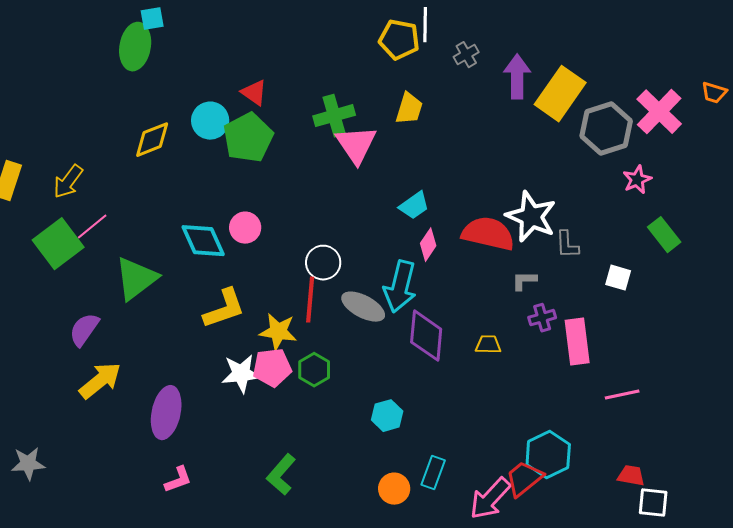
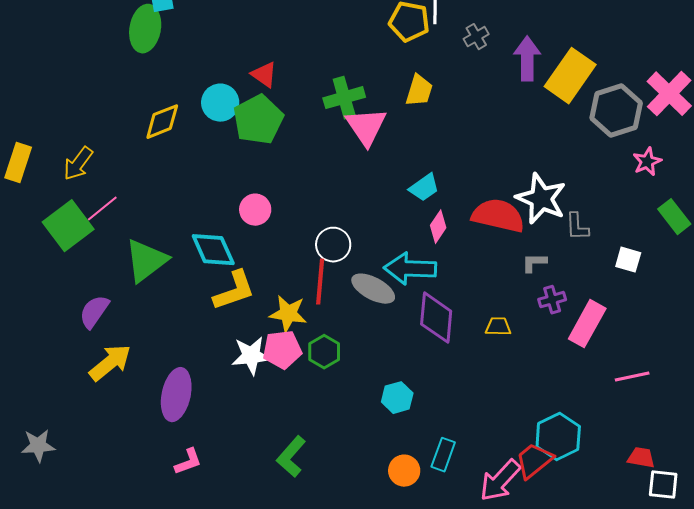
cyan diamond: (203, 241) -> (213, 250), moved
cyan arrow: (400, 287) -> (410, 269), turned 78
pink rectangle: (577, 342) -> (587, 324), turned 36

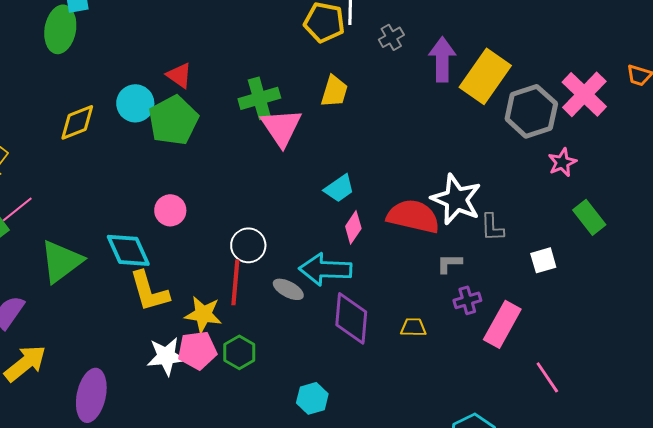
white square: (628, 260) -> (543, 260), turned -32
gray ellipse: (373, 289) -> (288, 289), size x0.7
yellow L-shape: (234, 291) -> (149, 291), turned 93
pink line: (632, 377) -> (547, 377), turned 68

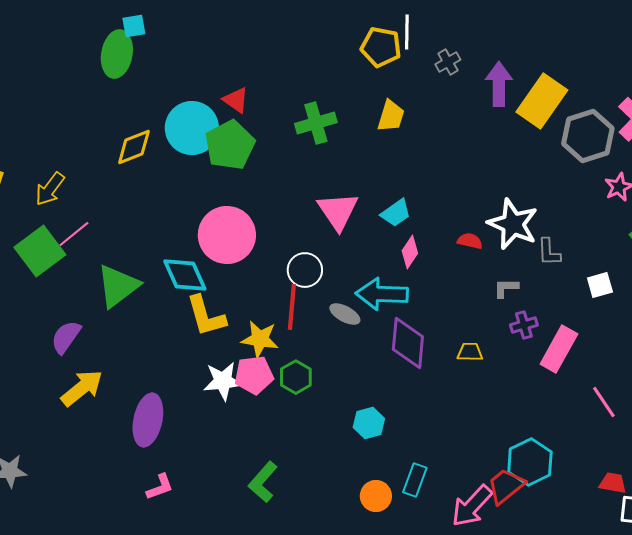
cyan circle: (135, 103) -> (192, 128), size x1.4
pink triangle: (281, 127) -> (338, 211), moved
pink circle: (170, 210) -> (227, 235), size x1.8
red semicircle: (413, 216) -> (470, 241), size x0.5

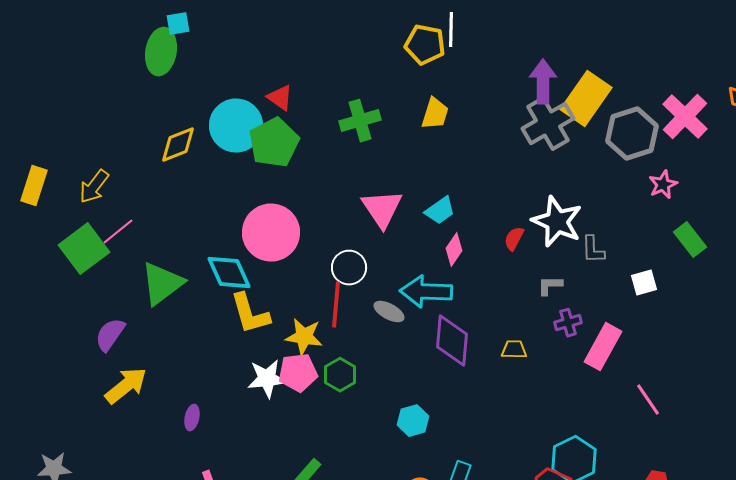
gray cross: (448, 62) -> (548, 124), moved, size x2.0
red semicircle: (470, 241) -> (514, 239), turned -75
purple ellipse: (148, 420) -> (192, 418), size x0.5

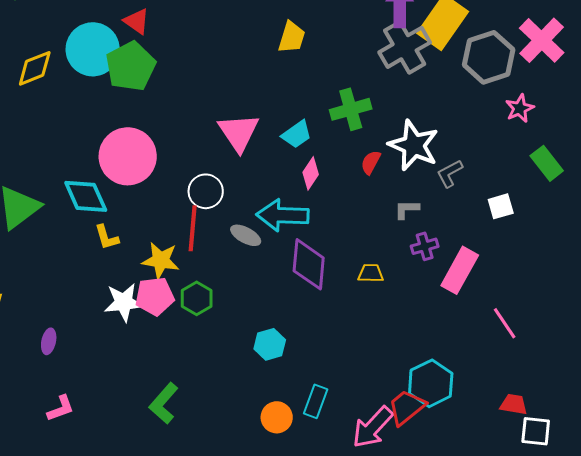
green cross: (360, 121) -> (351, 109), moved
gray L-shape: (593, 250) -> (450, 173), turned 64
yellow L-shape: (250, 314) -> (107, 237), size x0.6

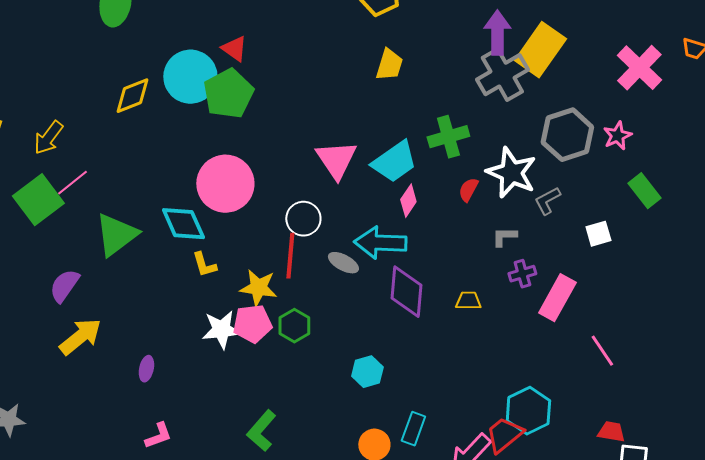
gray hexagon: (489, 57) -> (567, 135), moved
cyan trapezoid: (297, 134) -> (394, 162), size x1.5

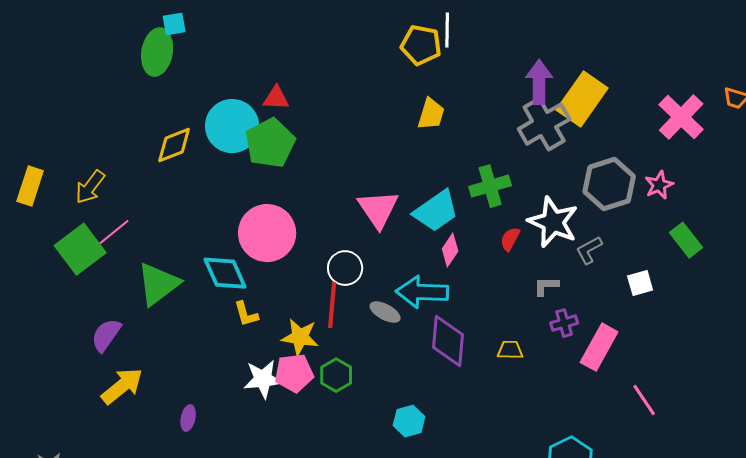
red triangle: (234, 49) -> (276, 98), turned -32

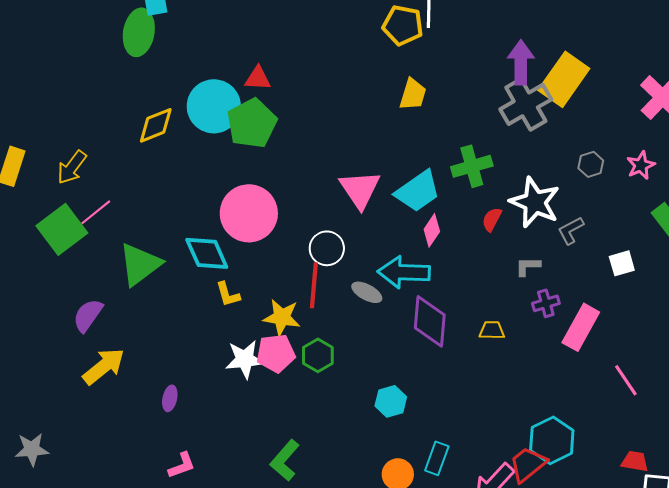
gray hexagon: (609, 184) -> (591, 164), size x0.5

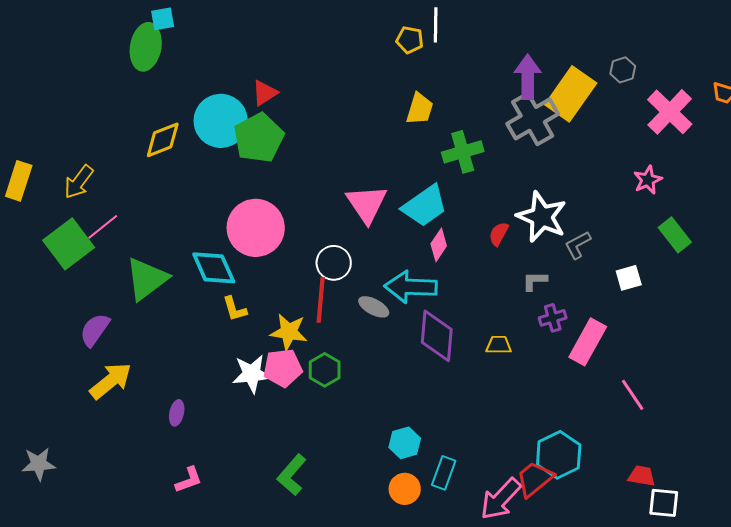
yellow pentagon: (403, 25) -> (410, 40), size x0.7
red triangle: (258, 78) -> (265, 93), turned -36
gray hexagon: (591, 164) -> (623, 70), moved
green cross: (472, 166) -> (463, 152), moved
cyan hexagon: (391, 401) -> (405, 443), moved

